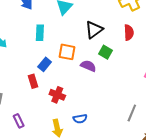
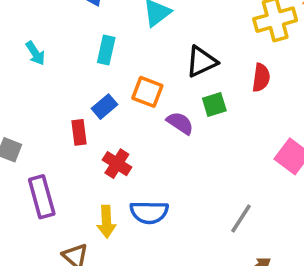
green square: (105, 52) -> (214, 105), turned 32
blue semicircle: (80, 119) -> (149, 212), size x1.5
purple rectangle: (19, 121) -> (42, 197), size x1.6

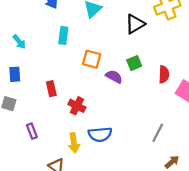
black triangle: (201, 62) -> (135, 24), moved
red semicircle: (261, 78) -> (164, 74), moved
blue rectangle: (105, 107) -> (15, 74), moved, turned -48
purple rectangle: (42, 197) -> (32, 131), size x0.6

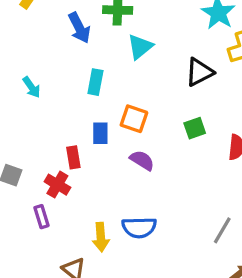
blue rectangle: (15, 74) -> (100, 133), moved
purple semicircle: (114, 77) -> (142, 160), moved
red cross: (77, 106) -> (57, 185), moved

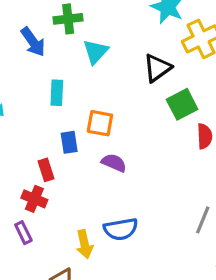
green square: (195, 128) -> (182, 104), moved, size x1.4

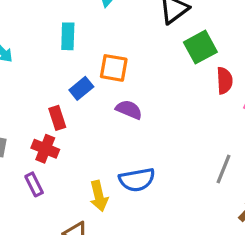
blue rectangle: (69, 142) -> (81, 88), turned 60

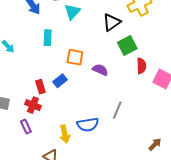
blue rectangle: (81, 88) -> (60, 81), moved
purple semicircle: (129, 110) -> (100, 70), moved
gray line: (224, 169) -> (117, 110), moved

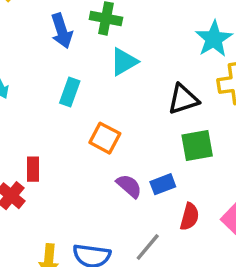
red semicircle: (141, 66) -> (189, 217), moved
purple semicircle: (100, 70) -> (129, 186), moved
blue rectangle: (60, 81) -> (163, 184), moved

